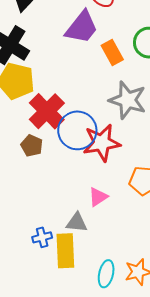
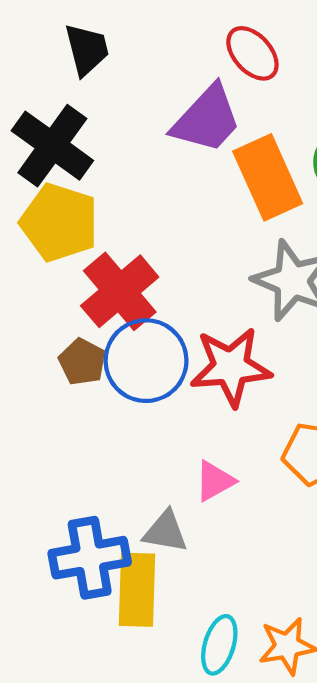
orange rectangle: (112, 53) -> (268, 177), size x1.5
blue circle: (77, 130) -> (146, 361), moved
blue cross: (42, 237) -> (90, 558), size x1.8

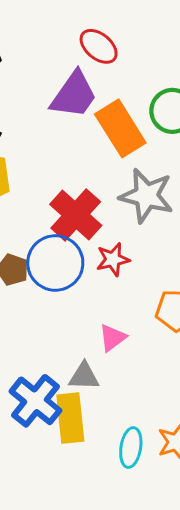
red cross: (120, 291) -> (76, 215), moved
red star: (231, 367) -> (113, 259), size x0.6
blue cross: (90, 558) -> (36, 401), turned -33

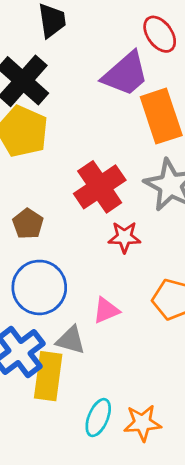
blue circle: (55, 263) -> (39, 287), moved

